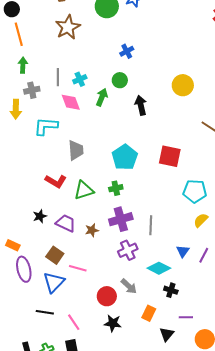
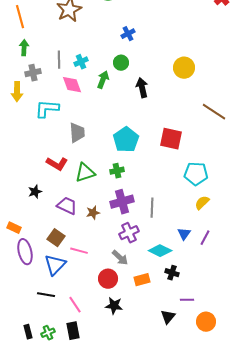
black star: (40, 216) -> (35, 192), moved
gray arrow: (129, 286) -> (120, 258), moved
orange rectangle: (149, 313) -> (142, 280), moved, turned 49

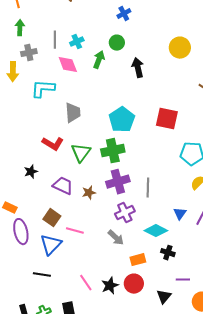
green cross: (117, 171) -> (113, 151), size x1.6
green triangle: (85, 173) -> (81, 153), turned -35
red circle: (108, 279) -> (134, 284), moved
pink line: (75, 305) -> (86, 283), moved
black star: (114, 306) -> (110, 286), turned -30

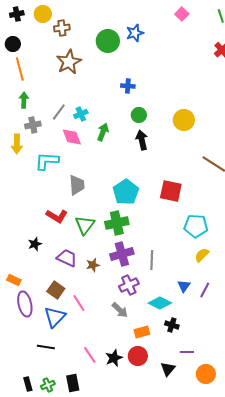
blue cross: (124, 14) -> (128, 86), turned 32
gray line: (55, 40) -> (59, 112), turned 36
green circle: (117, 43) -> (139, 115), moved
pink line: (75, 231) -> (79, 303), turned 42

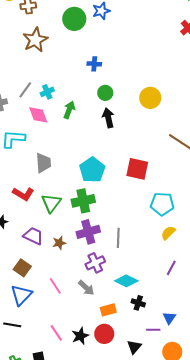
blue triangle: (184, 286) -> (169, 318), moved
pink line: (79, 303) -> (55, 286), moved

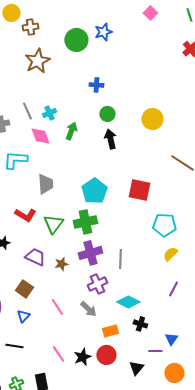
gray line: (25, 90) -> (27, 111), turned -60
blue triangle: (21, 295) -> (23, 316), size x0.6

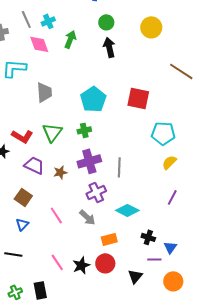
red L-shape: (25, 215) -> (22, 136), moved
green cross: (85, 222) -> (84, 130), size x0.6
black cross: (140, 324) -> (148, 237), moved

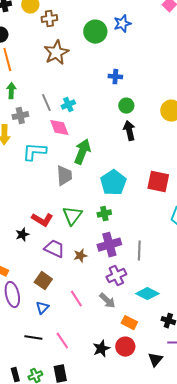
green arrow: (70, 39) -> (82, 152), moved, size x1.4
orange rectangle: (109, 239) -> (129, 323), turned 42
pink line: (57, 262) -> (62, 341), moved

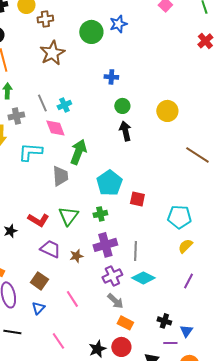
red square: (158, 182) -> (137, 199), moved, size x0.7
black star: (22, 235) -> (10, 231), moved
cyan diamond: (147, 294) -> (143, 278), moved
gray arrow: (107, 301) -> (115, 301), moved
black line: (33, 338) -> (12, 332), moved

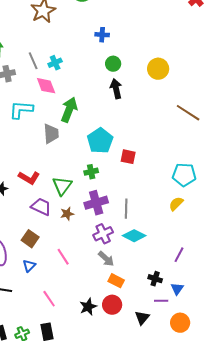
green triangle: (68, 216) -> (62, 186), moved
cyan pentagon: (179, 217) -> (184, 175), moved
purple line: (188, 281) -> (179, 255), moved

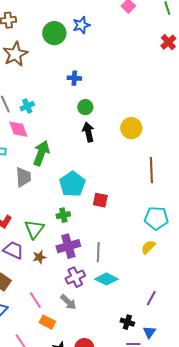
yellow circle: (158, 69) -> (131, 128), moved
brown line: (188, 113) -> (151, 170), moved, turned 55
gray arrow: (106, 259) -> (68, 302), moved
orange rectangle: (116, 281) -> (47, 322), moved

